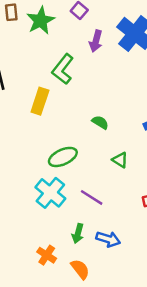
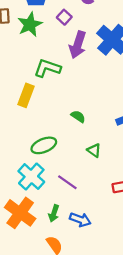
purple arrow: (96, 41) -> (78, 45), size x1.4
green L-shape: (63, 69) -> (47, 68), turned 68
orange cross: (47, 255) -> (20, 213), moved, size x1.8

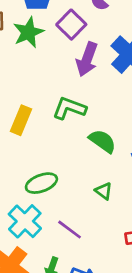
purple square: (64, 17) -> (71, 25), size x1.5
green L-shape: (47, 68) -> (69, 108), moved
green semicircle: (78, 116) -> (102, 141), moved, size x1.5

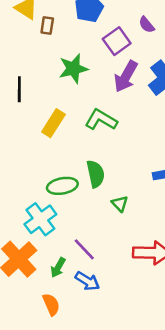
green star: (28, 32) -> (73, 69), moved
green semicircle: (102, 141) -> (96, 174), moved, turned 32
purple line: (70, 230) -> (84, 249), moved

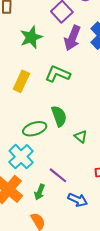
blue arrow: (87, 281) -> (78, 200), moved

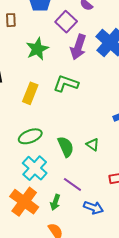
green semicircle: (59, 116) -> (66, 147), moved
green ellipse: (35, 129) -> (30, 136), moved

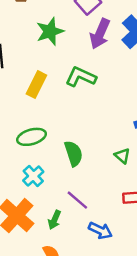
green triangle: (93, 145) -> (122, 156), moved
cyan cross: (35, 168) -> (33, 176), size x0.7

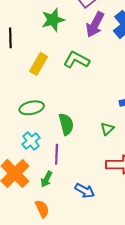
green triangle: (122, 156) -> (107, 129), turned 32
purple line: (77, 200) -> (57, 154), moved, turned 48

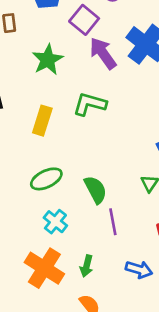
purple arrow: (95, 25) -> (103, 53), turned 130
purple line: (57, 154) -> (113, 222), moved

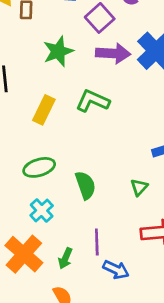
purple arrow: (103, 53) -> (113, 53), turned 120
purple line: (113, 222) -> (97, 242), moved

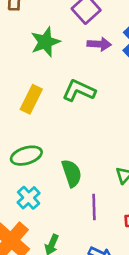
purple arrow: (113, 53) -> (99, 44), size x0.7
purple line: (97, 242) -> (94, 207), moved

